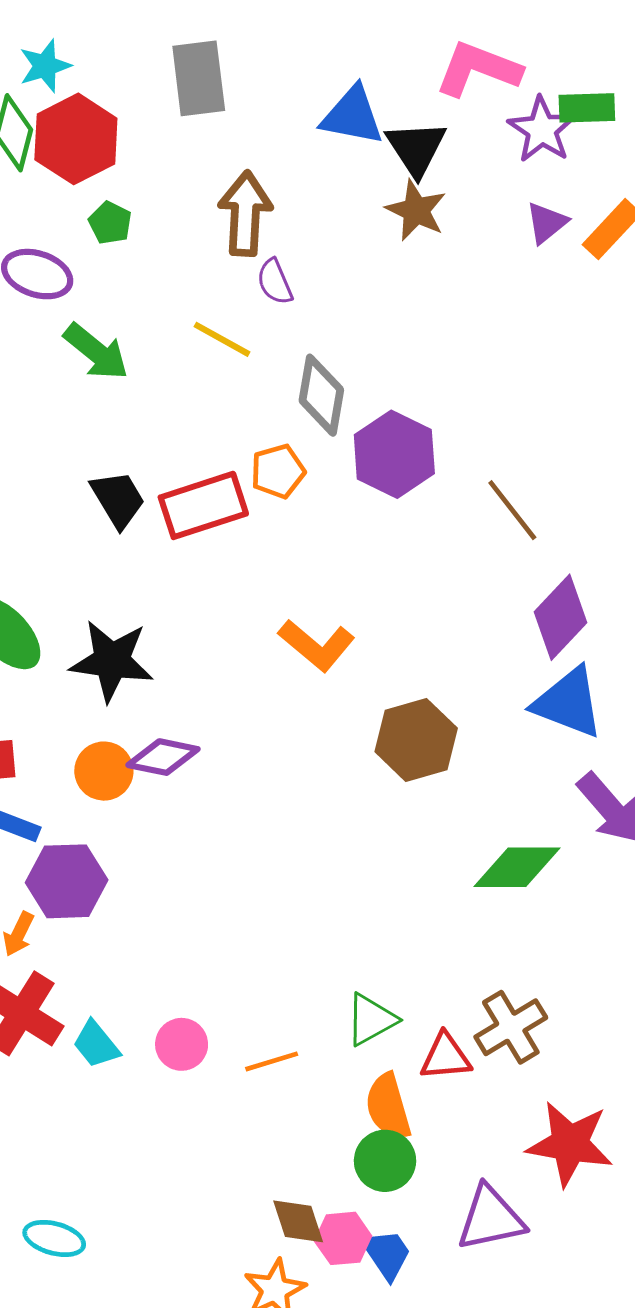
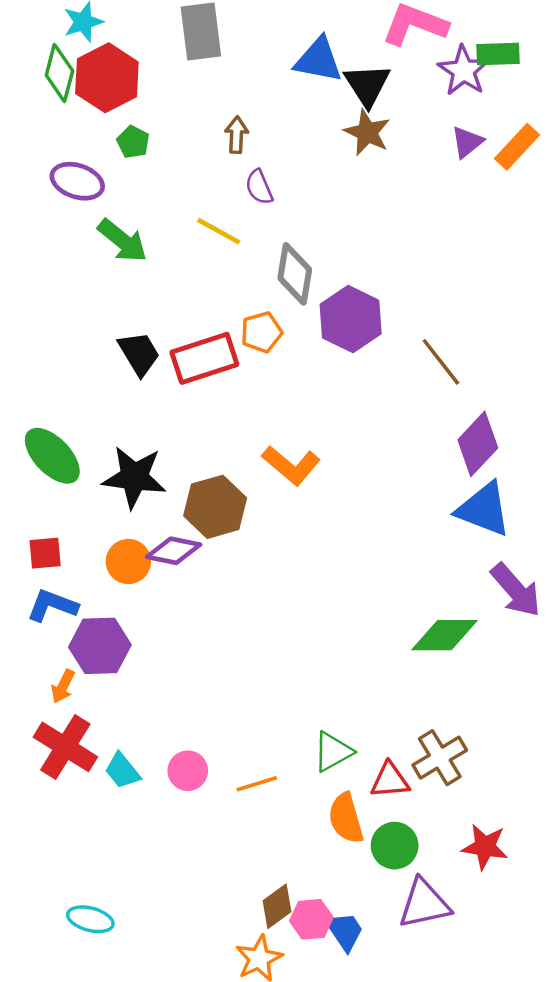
brown arrow: (245, 213) -> (237, 135), size x0.6
brown hexagon: (416, 740) -> (215, 507), moved
red star: (570, 1144) -> (485, 847), size x0.7
green circle: (385, 1161) -> (395, 846), moved
brown diamond: (298, 1221) -> (277, 906), turned 72

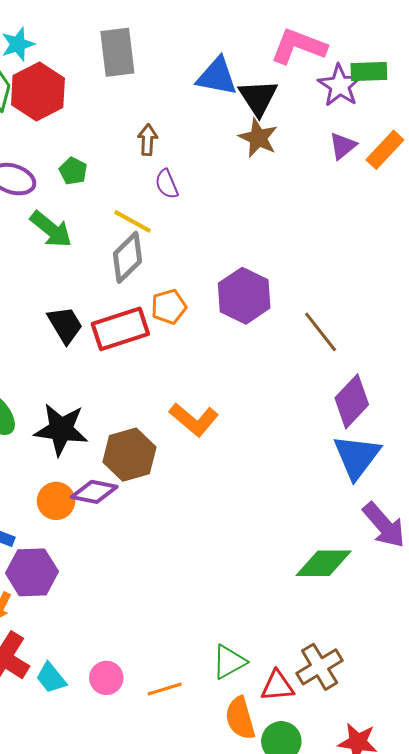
green pentagon: (133, 142) -> (73, 171), moved
gray diamond: (295, 274) -> (127, 257), moved, turned 36
blue triangle: (484, 509) -> (357, 457), turned 46

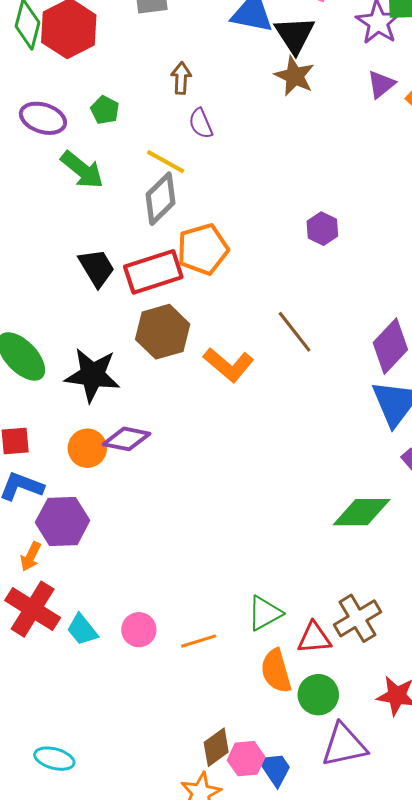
purple hexagon: (244, 296) -> (322, 229), moved, size x0.6
orange pentagon: (169, 307) -> (203, 249), size x1.4
brown line: (321, 332) -> (295, 332), moved
brown hexagon: (129, 455) -> (163, 332), moved

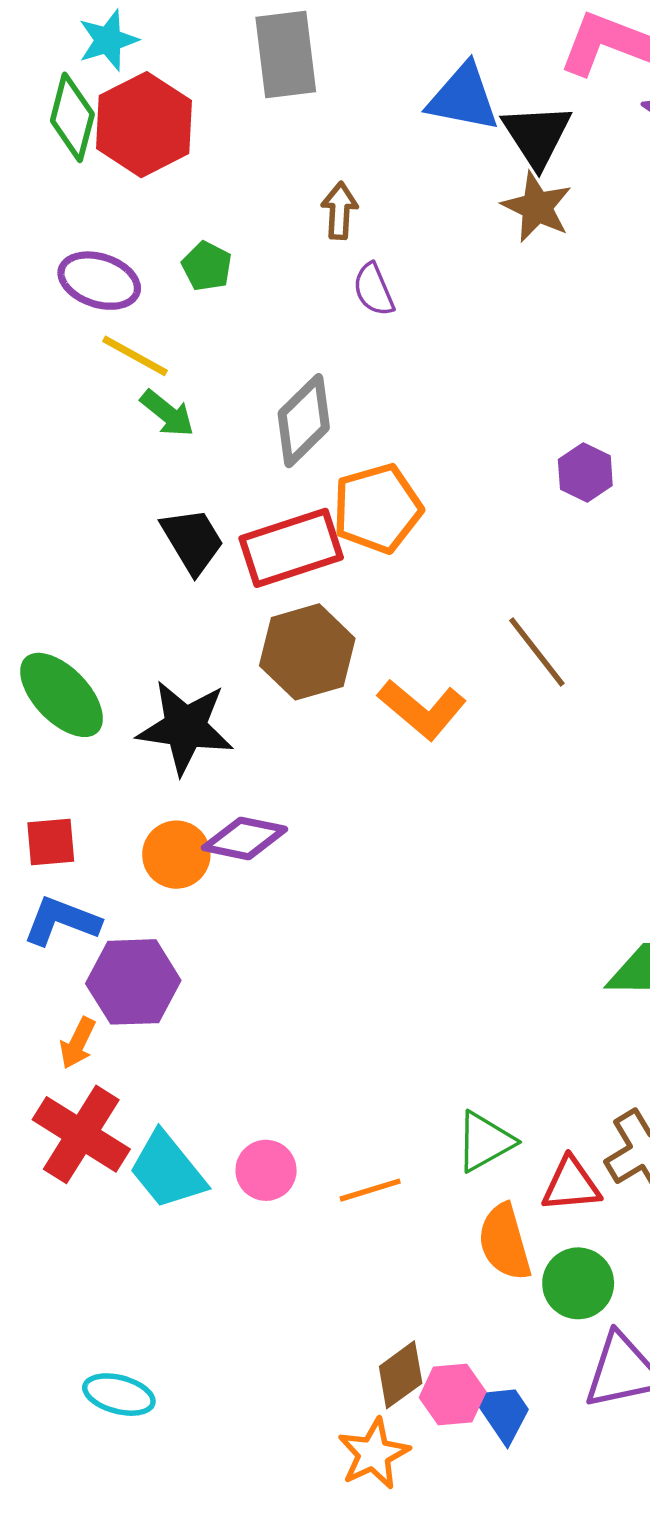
yellow line: (166, 162) -> (135, 356), moved
green arrow: (82, 170) -> (167, 413), moved, size x0.7
cyan trapezoid: (82, 630) -> (167, 1170), size x1.4

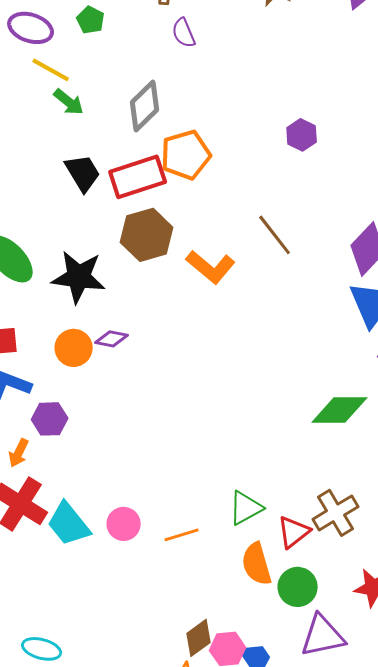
purple diamond: (244, 838) -> (112, 339), size x0.7
purple hexagon: (133, 982) -> (50, 419), size x0.7
red triangle: (571, 1185) -> (294, 532), turned -33

